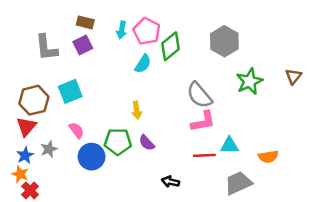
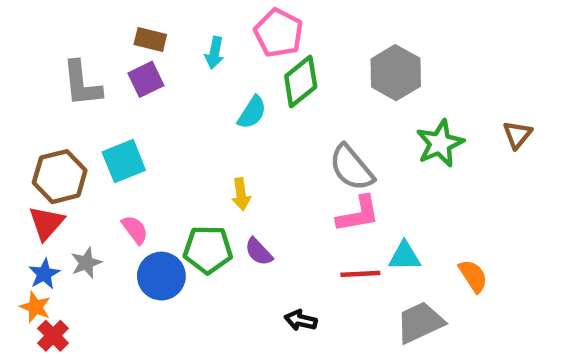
pink pentagon: (147, 31) -> (279, 33), moved
orange semicircle: (268, 157) -> (473, 276), turned -114

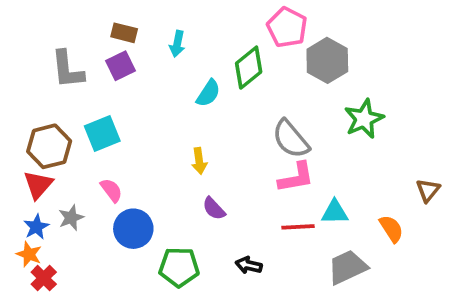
pink pentagon: (279, 33) -> (287, 27), moved
brown triangle: (517, 135) -> (428, 190), moved
green pentagon: (208, 250) -> (179, 267), moved

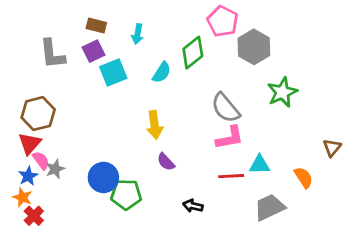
cyan square: (102, 134) -> (113, 72), moved
yellow arrow: (199, 161) -> (155, 125), size x1.4
pink semicircle: (111, 190) -> (41, 160), moved
green pentagon: (179, 267) -> (126, 195), moved

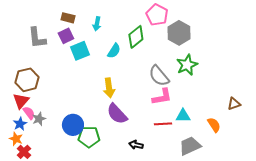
green star: (282, 92) -> (187, 65), moved
brown triangle: (332, 148) -> (234, 104), turned 32
purple semicircle: (166, 162) -> (117, 114), size x1.6

